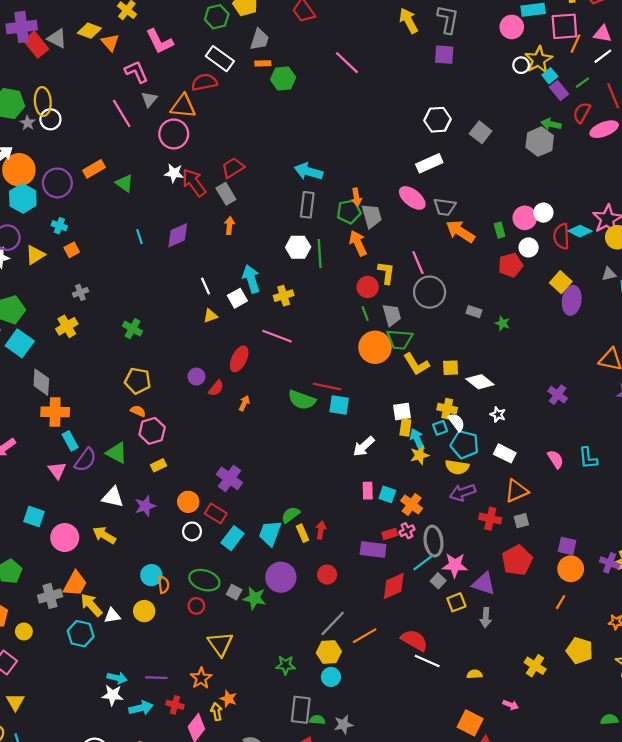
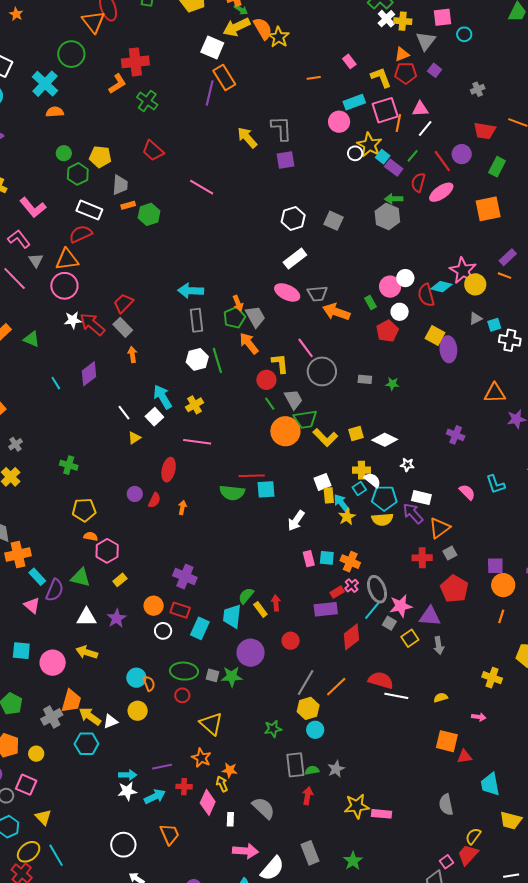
purple arrow: (463, 492) -> (413, 513), moved, turned 80

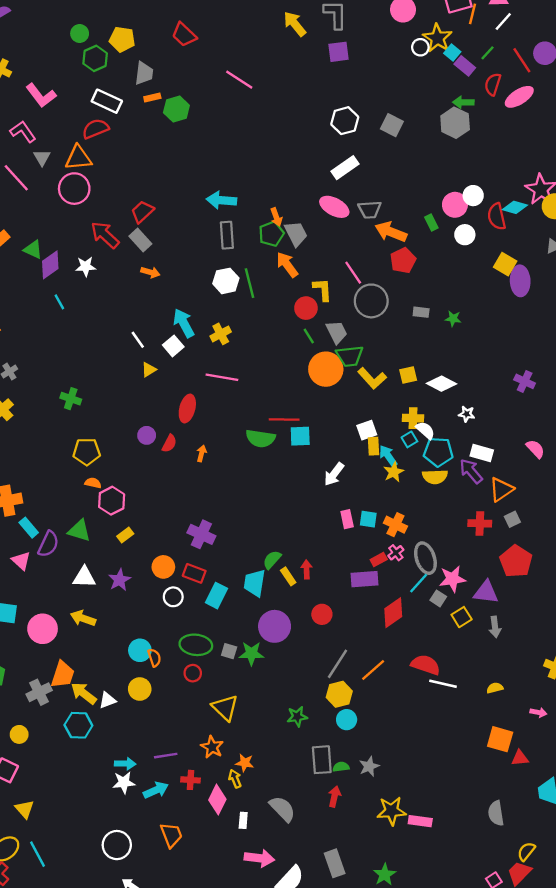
white star: (73, 320) -> (86, 266), moved
red pentagon: (387, 331) -> (403, 260), moved
orange arrow: (132, 355) -> (150, 272), turned 112
purple diamond: (89, 374) -> (50, 265), moved

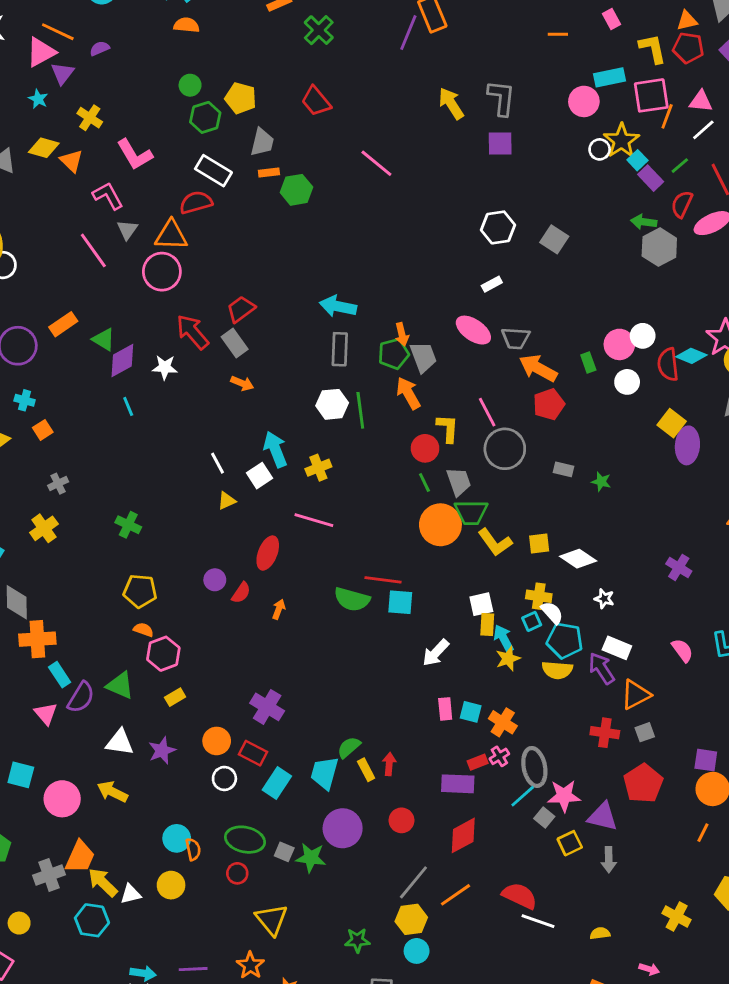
gray hexagon: (455, 123) -> (659, 247), moved
white rectangle: (345, 168) -> (492, 284), size x0.6
red diamond: (393, 613) -> (463, 835), moved

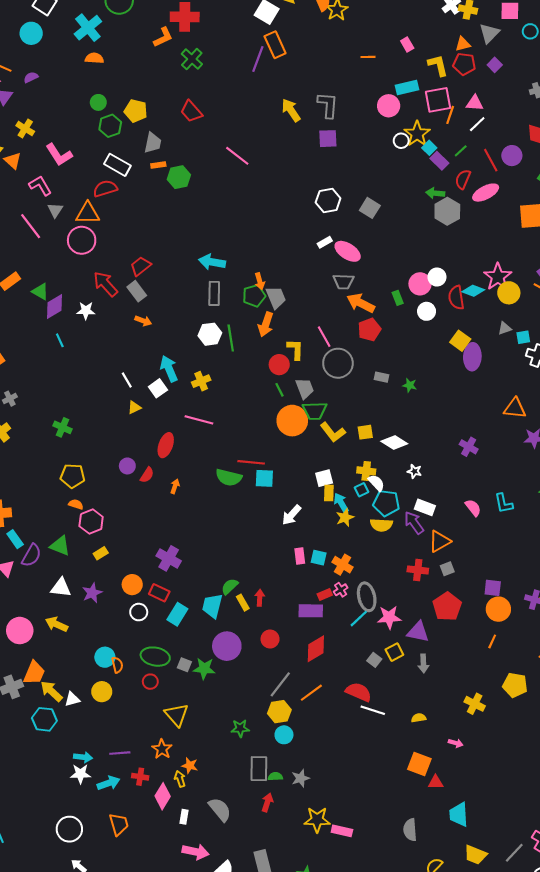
pink ellipse: (473, 330) -> (348, 251), moved
orange arrow: (408, 393) -> (266, 324), turned -130
gray square: (544, 817) -> (374, 660), moved

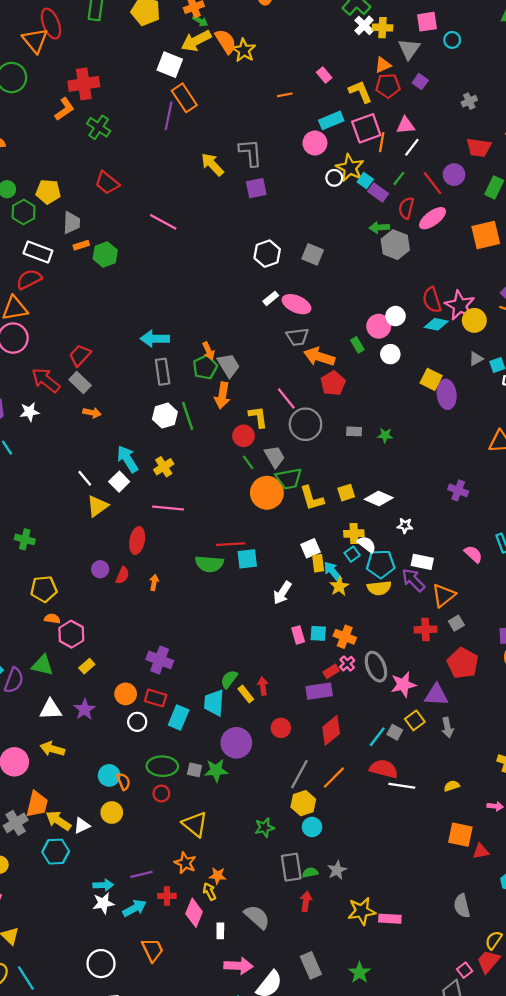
red semicircle: (456, 298) -> (432, 300), moved
yellow triangle: (134, 407) -> (97, 506), size x1.5
yellow L-shape: (333, 432) -> (312, 498), turned 30
cyan line: (359, 619) -> (377, 737), moved

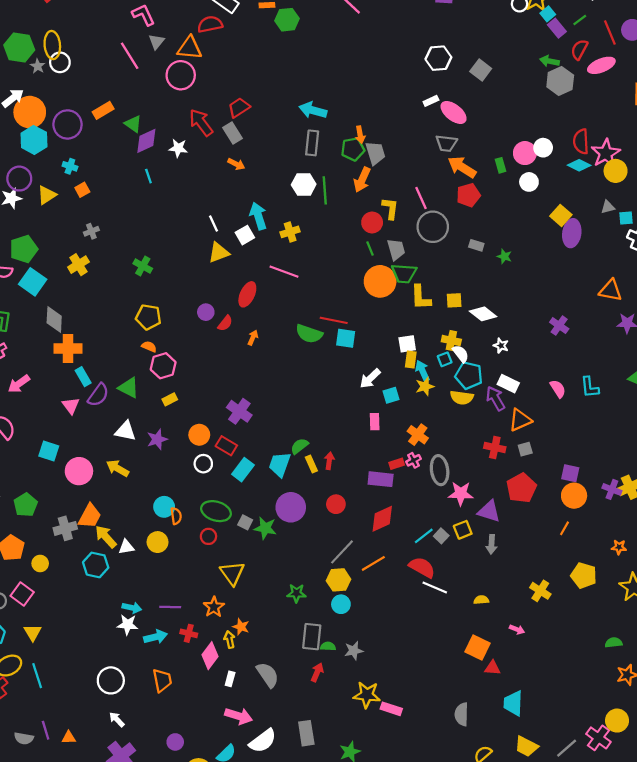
cyan square: (318, 633) -> (391, 395), moved, turned -35

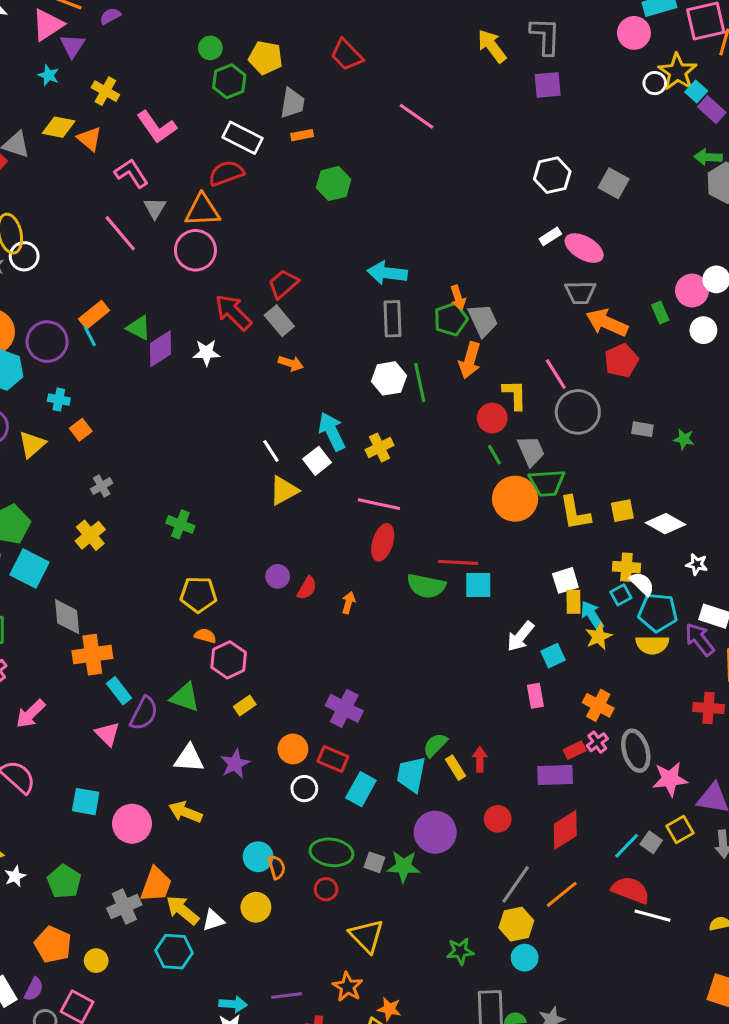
green hexagon: (287, 20) -> (334, 184), moved
cyan line: (148, 176) -> (90, 336), moved
red ellipse: (247, 294) -> (383, 542), moved

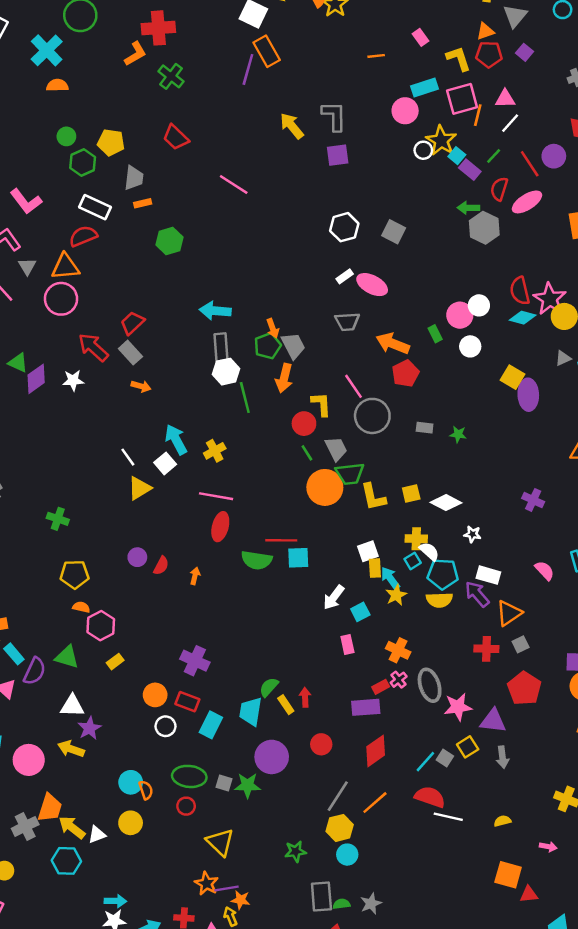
gray trapezoid: (580, 292) -> (347, 322), moved
white hexagon: (389, 378) -> (226, 372), moved
purple star: (235, 764) -> (89, 728), moved
purple line: (287, 995) -> (226, 889), moved

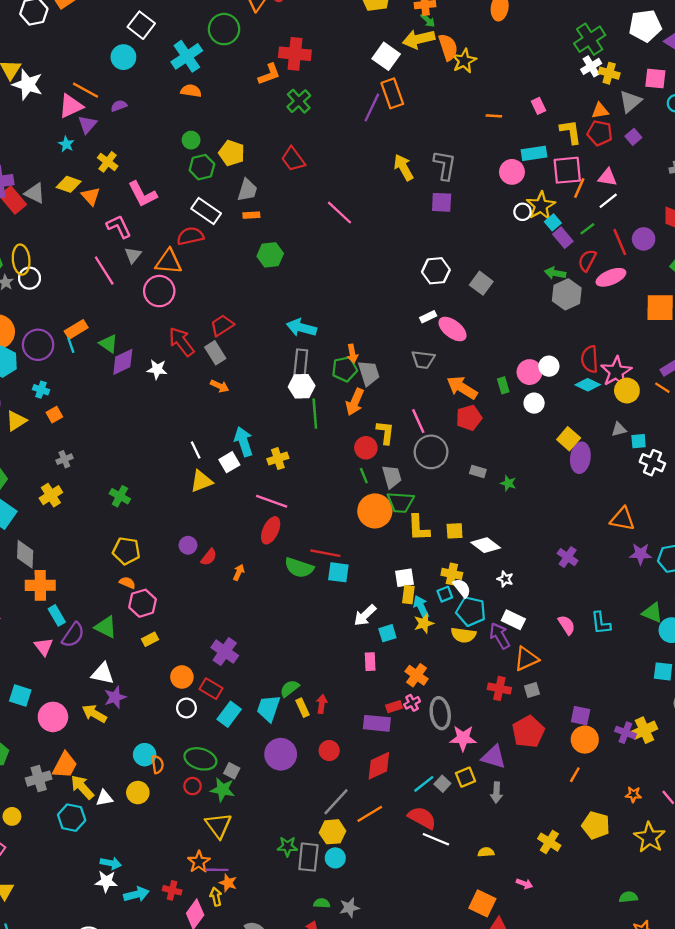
green star: (247, 785) -> (223, 790), moved
gray rectangle: (321, 897) -> (308, 857), moved

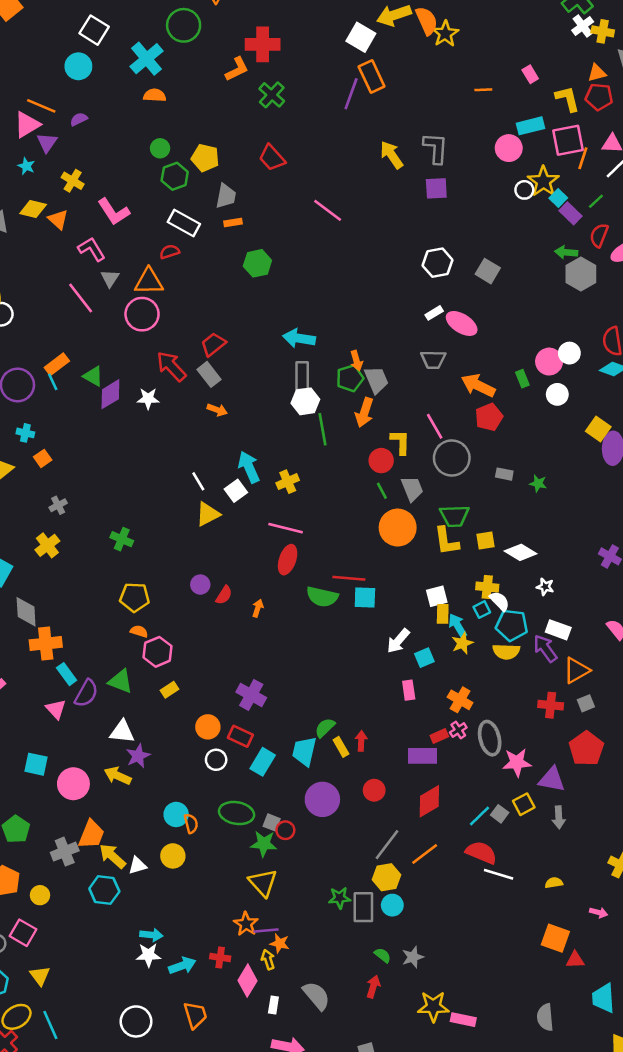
red semicircle: (190, 236) -> (170, 252), size x0.7
green trapezoid: (400, 502) -> (454, 516), moved
red circle: (193, 786) -> (285, 830), moved
green semicircle: (322, 903) -> (383, 955), turned 42

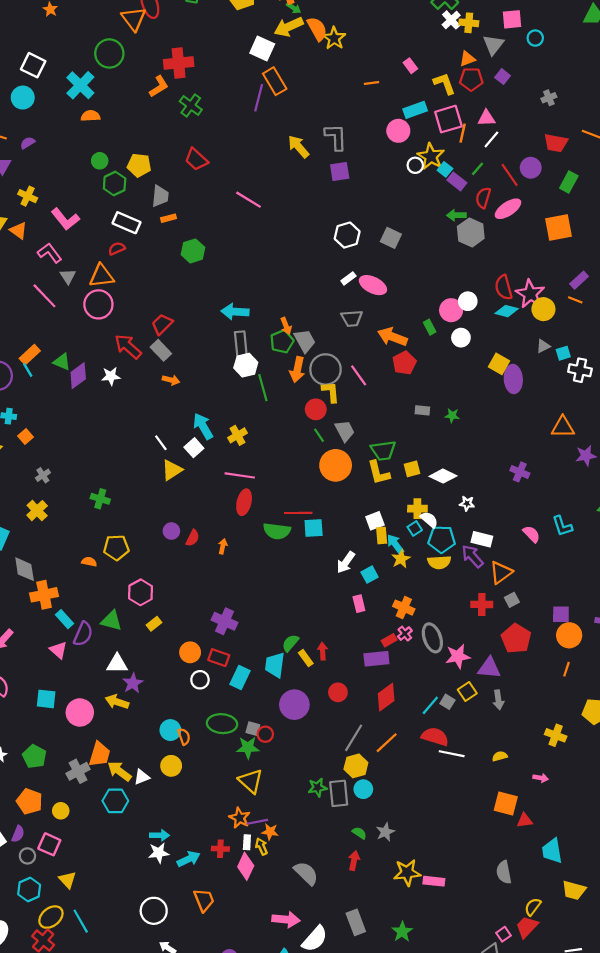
gray circle: (452, 458) -> (326, 369), moved
orange semicircle: (139, 631) -> (89, 562), moved
white rectangle: (273, 1005) -> (247, 842), moved

